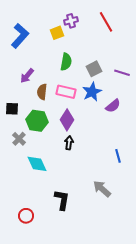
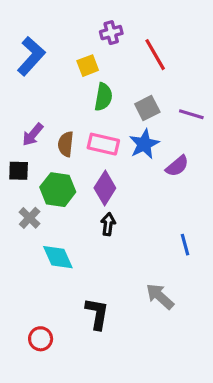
red line: (106, 22) -> (155, 55), moved
yellow square: (57, 33) -> (88, 66), moved
purple arrow: (27, 76) -> (33, 135), moved

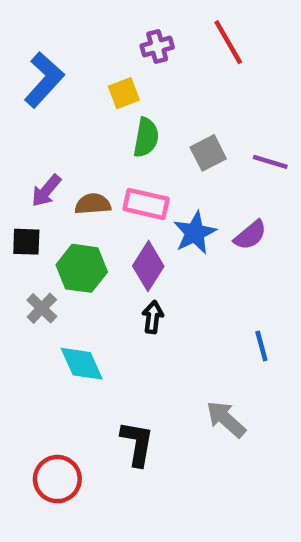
red line: (155, 55) -> (228, 42), moved
brown semicircle: (66, 144) -> (93, 204), turned 80
blue star: (144, 144) -> (195, 233), moved
red circle: (41, 339) -> (57, 479), size x1.4

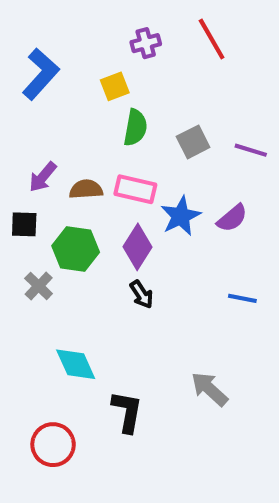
black arrow: (153, 317) -> (142, 294), turned 140
blue line: (261, 346) -> (242, 298), moved, turned -64
cyan diamond: (82, 364) -> (76, 364), moved

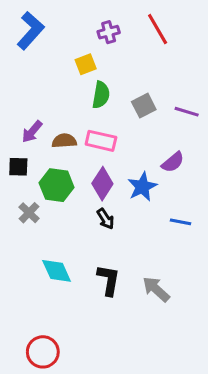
blue L-shape: (41, 74) -> (31, 31), moved
blue star: (181, 216) -> (142, 187), moved
black L-shape: (127, 412) -> (109, 280), moved
red circle: (53, 445) -> (43, 352), moved

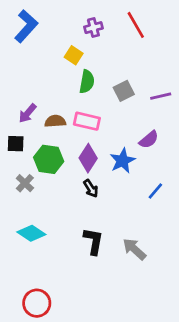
yellow square: (86, 64) -> (74, 55), turned -36
purple line: (187, 112) -> (161, 96), turned -30
blue line: (181, 222) -> (155, 191), turned -60
cyan diamond: (57, 271) -> (31, 233), moved, turned -32

